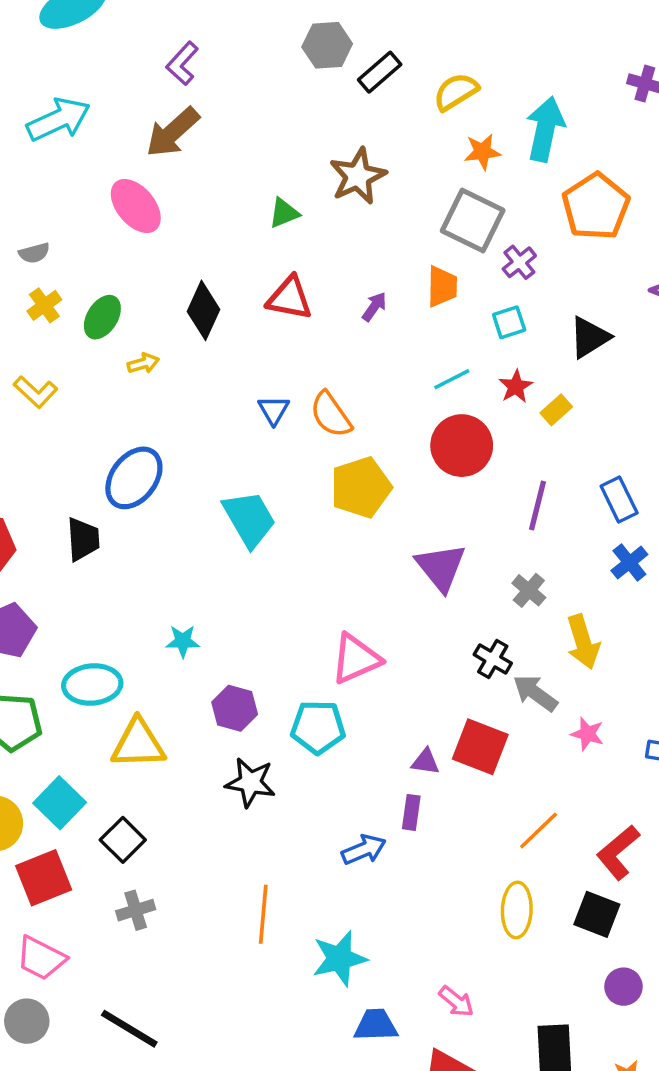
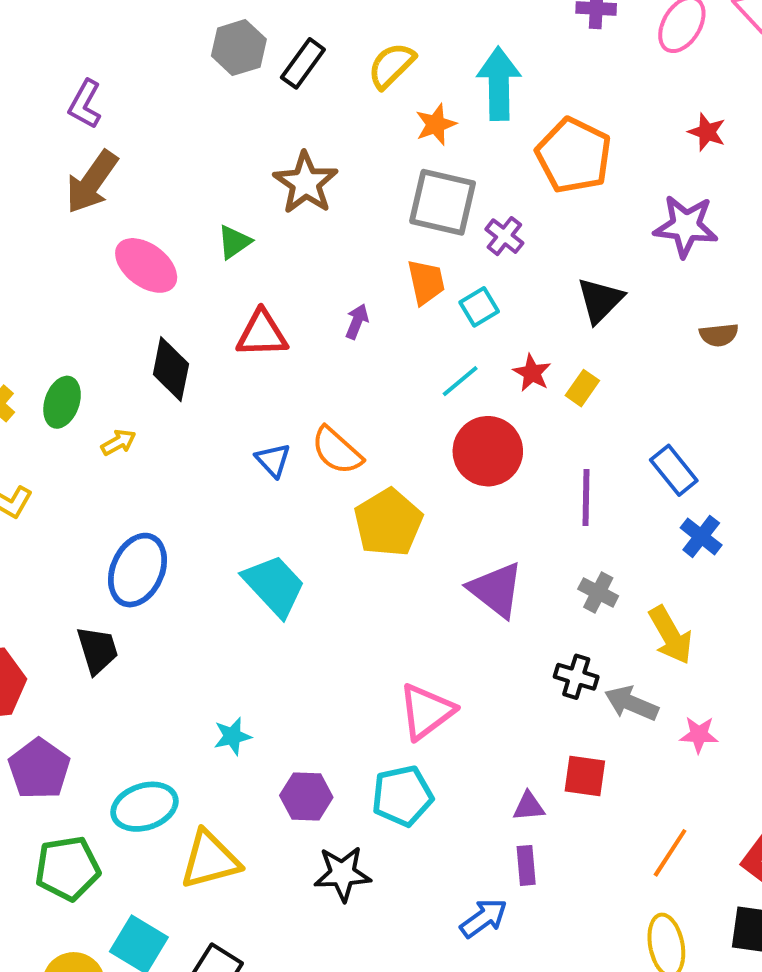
pink ellipse: (136, 206) -> (146, 265), moved
cyan square: (509, 322) -> (479, 307), moved
red square: (480, 747) -> (585, 776), size x0.7

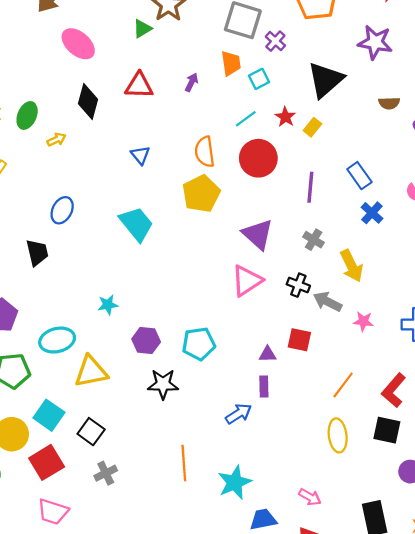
green triangle: (234, 242) -> (142, 29), moved
black triangle: (600, 300) -> (325, 80), size x1.4
orange semicircle: (337, 451) -> (205, 152), moved, turned 36
blue ellipse: (138, 570) -> (62, 210), size x0.7
pink triangle: (426, 711) -> (247, 281), moved

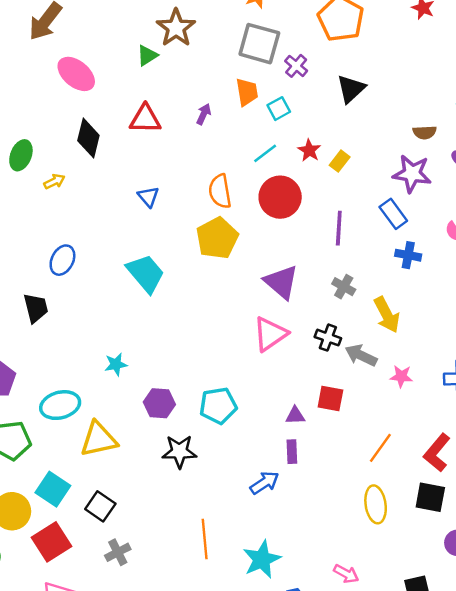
purple star: (375, 42) -> (412, 174), moved
black triangle: (325, 80) -> (351, 89), moved, size x0.7
blue cross: (372, 213) -> (408, 255), turned -30

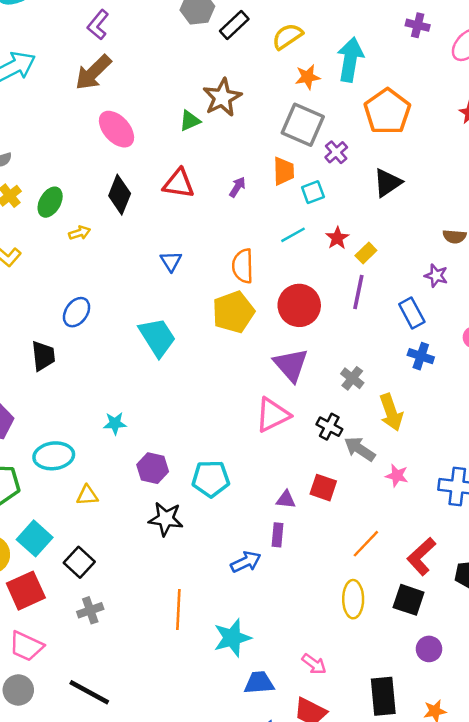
purple star: (412, 174) -> (436, 276), size x0.6
red circle: (280, 197) -> (299, 305), moved
purple line: (339, 228) -> (358, 292), moved
yellow triangle: (99, 439) -> (87, 495), size x0.6

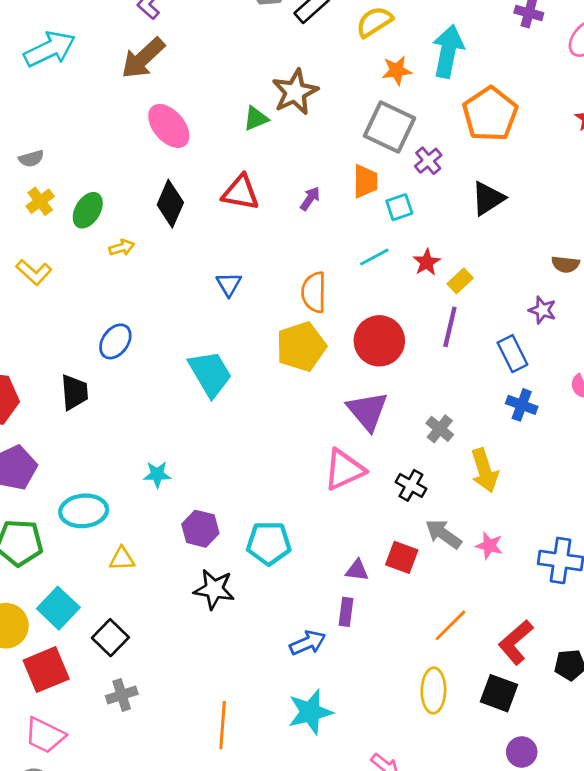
gray arrow: (360, 449) -> (443, 534), moved
orange line: (178, 609) -> (223, 725), moved
cyan star: (232, 638) -> (310, 712), moved

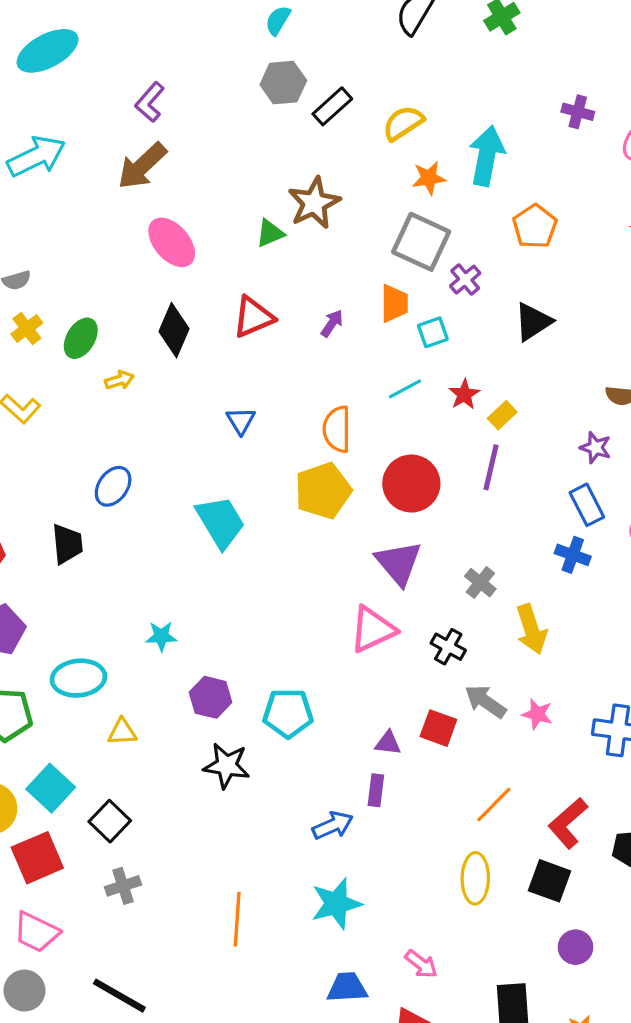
orange pentagon: (490, 114) -> (535, 226), size x0.7
red triangle: (241, 193) -> (253, 317), turned -33
blue rectangle: (512, 354) -> (587, 505), moved

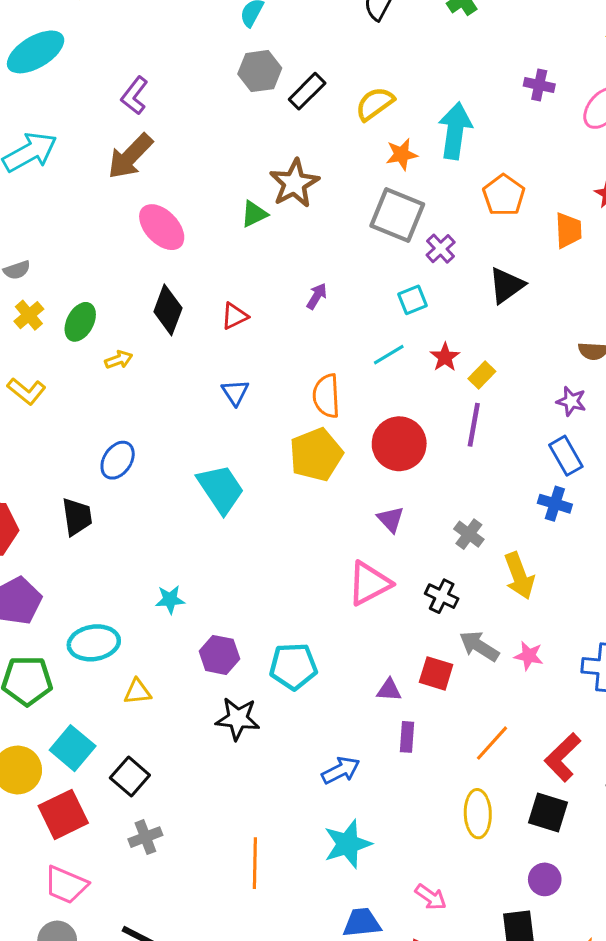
orange trapezoid: (394, 303) -> (568, 230), moved
red triangle: (253, 317) -> (235, 316), moved, size x0.7
purple triangle: (398, 563) -> (391, 519), size x0.6
purple rectangle: (376, 790) -> (407, 737), moved
purple circle: (575, 947) -> (545, 879), moved

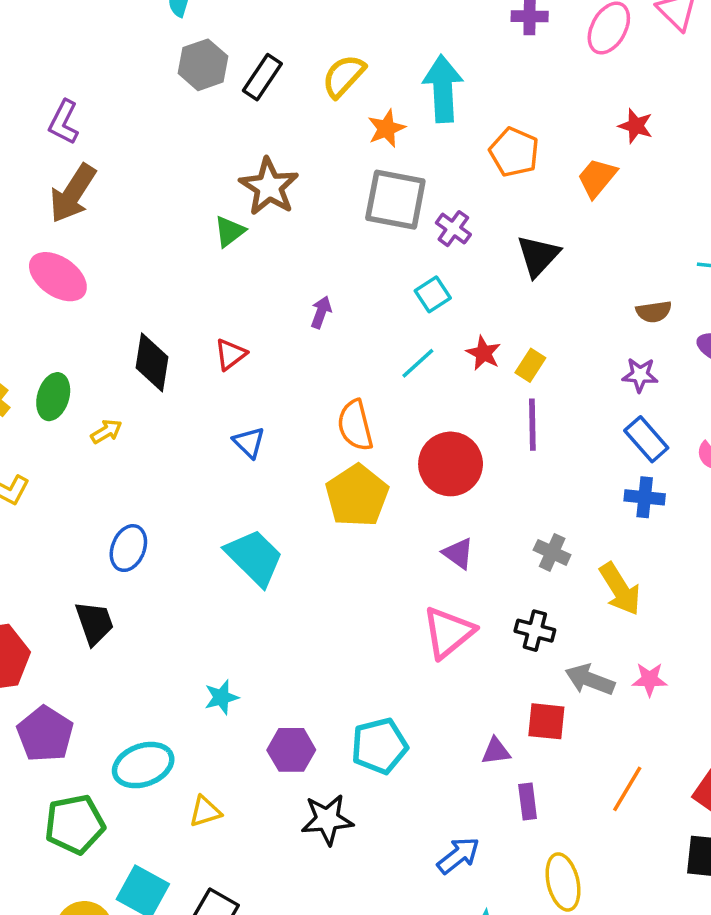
pink ellipse: (162, 227) -> (58, 277), moved
orange trapezoid: (568, 230) -> (597, 178), turned -126
yellow ellipse: (478, 814) -> (563, 882), moved

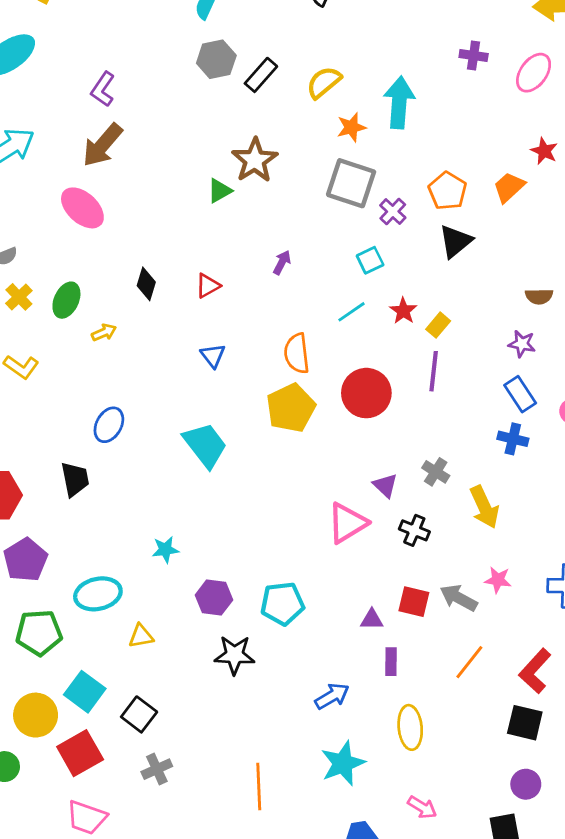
orange pentagon: (514, 152) -> (447, 191), moved
black diamond: (152, 362) -> (146, 284), size x0.7
purple triangle: (458, 553) -> (385, 485), moved
gray arrow: (590, 680) -> (459, 598), moved

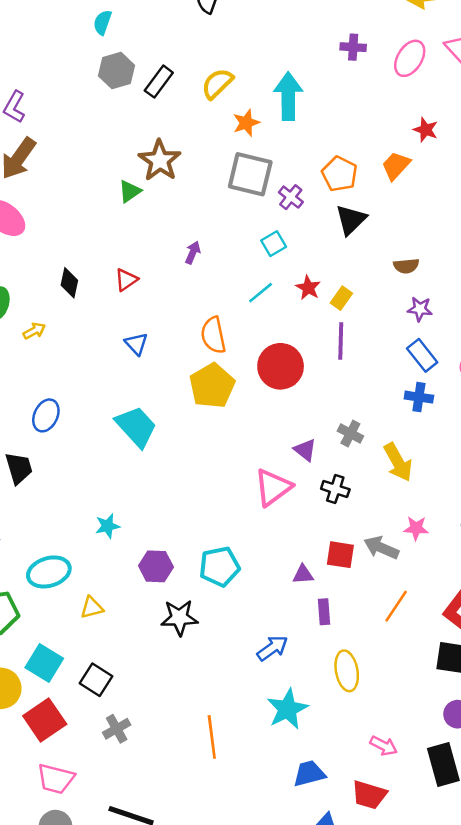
brown semicircle: (539, 296) -> (406, 266), moved
pink arrow: (422, 807) -> (384, 746), moved

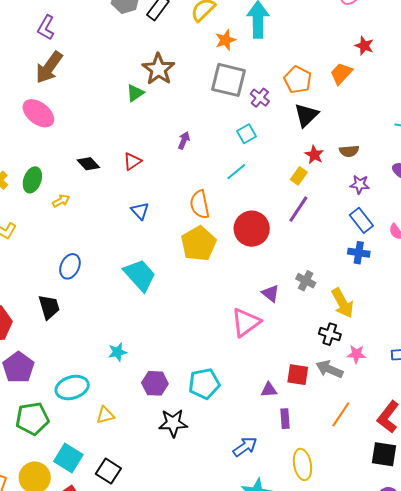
black diamond: (69, 283) -> (88, 164), turned -55
red star: (308, 288) -> (314, 155), moved
purple line: (341, 341) -> (298, 209), turned 32
black cross: (335, 489) -> (330, 334), moved

